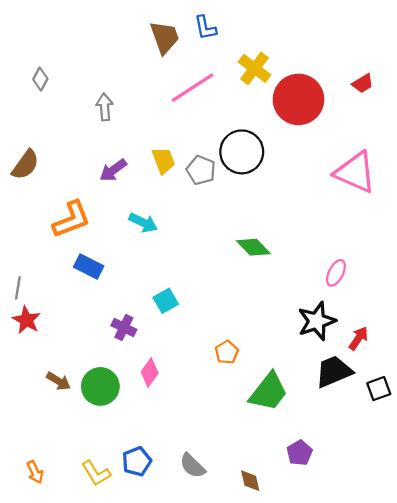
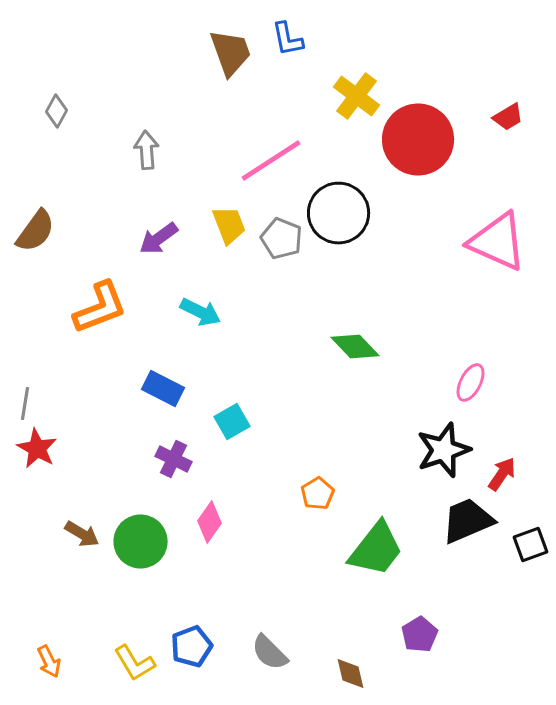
pink line: (192, 88) -> (271, 160), moved
blue rectangle: (89, 266) -> (163, 388), moved

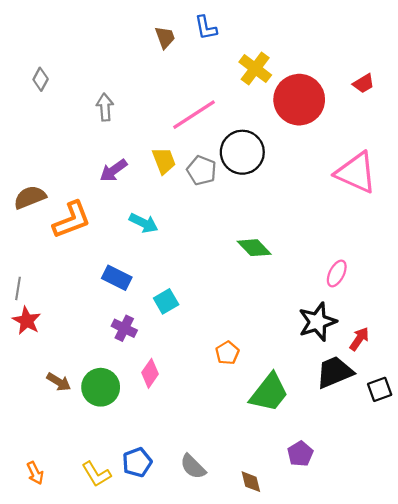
brown trapezoid: (231, 52) -> (165, 37), size x0.7
brown semicircle: (36, 231) -> (30, 197), moved, turned -148

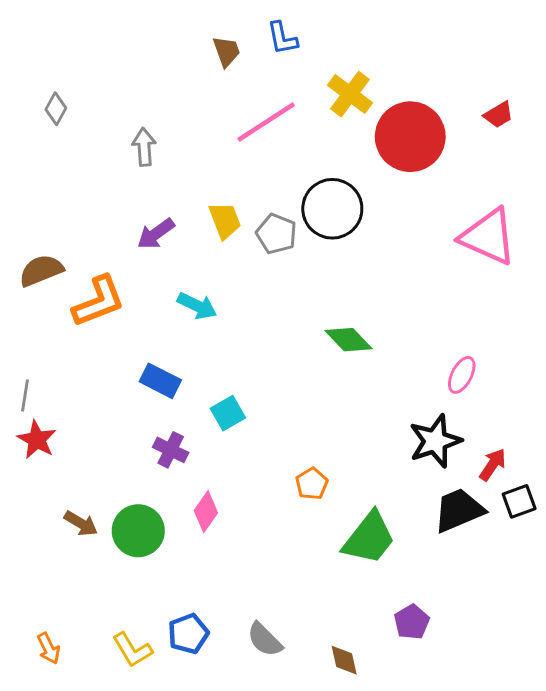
pink line: (194, 115) -> (266, 122), moved
black square: (380, 389) -> (519, 501), moved

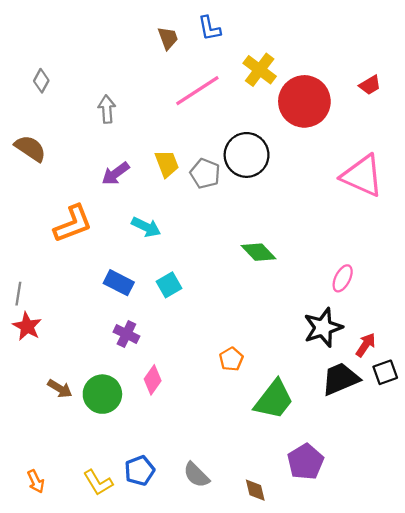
brown semicircle: (41, 271) -> (30, 148), moved, turned 56
cyan square: (228, 413) -> (169, 285), moved
purple pentagon: (412, 622) -> (306, 462), size x1.4

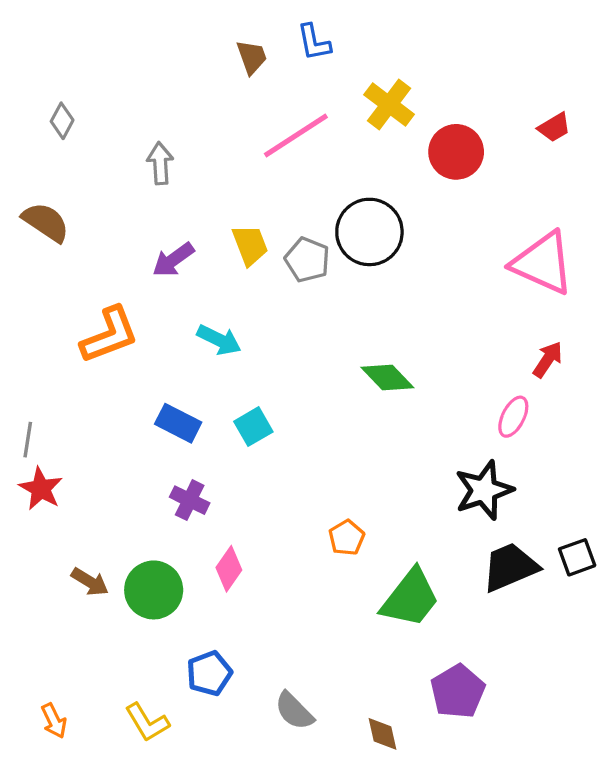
red circle: (304, 101) -> (456, 152), size x0.7
red arrow: (366, 345) -> (548, 359), moved
blue pentagon: (140, 471) -> (209, 673), moved

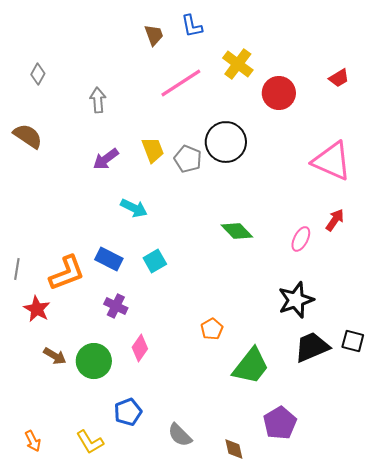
orange L-shape: (110, 335) -> (67, 273), moved
pink ellipse: (513, 417) -> (301, 239), moved
red star: (41, 489) -> (37, 309), moved
black square: (577, 557) -> (353, 341), turned 35

